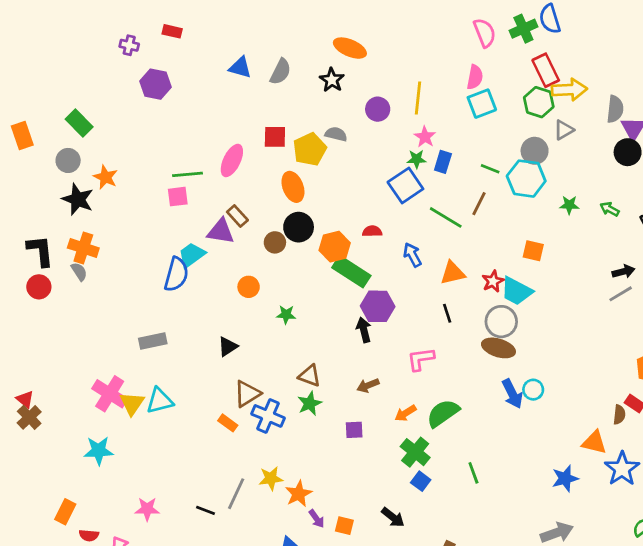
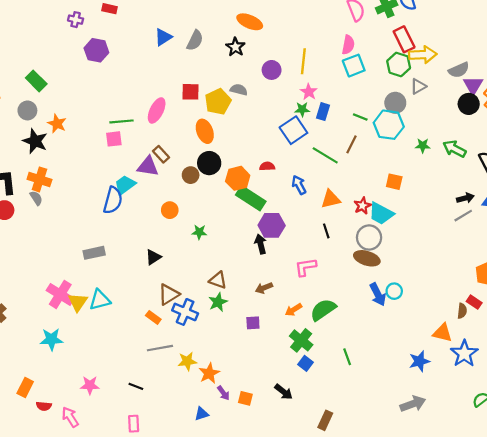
blue triangle: (240, 67) -> (163, 37), turned -48
gray semicircle: (615, 109) -> (459, 70), turned 60
green arrow: (610, 209) -> (454, 149), size x1.5
gray line: (236, 494) -> (160, 348), moved, turned 55

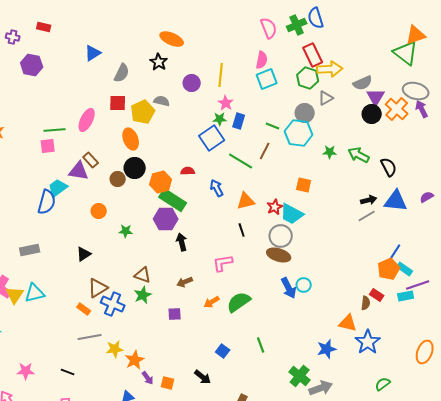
gray semicircle: (195, 40) -> (122, 73), moved
purple hexagon: (272, 225) -> (166, 219), moved
green cross: (301, 340) -> (300, 376), moved

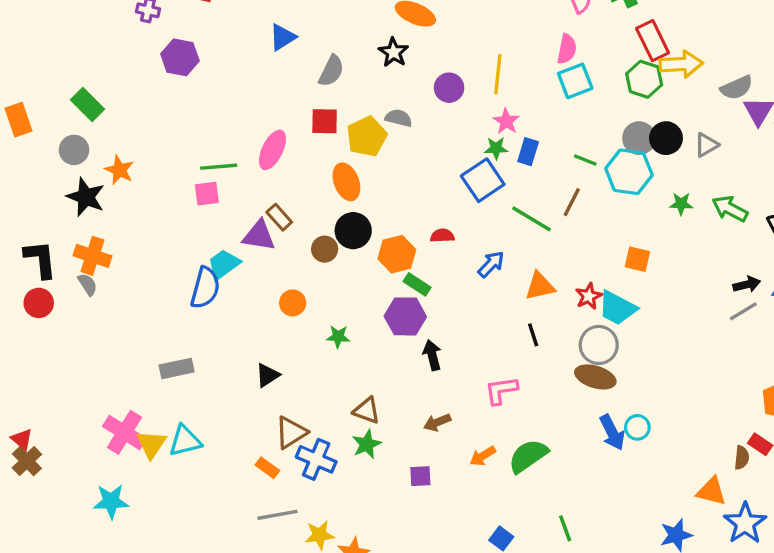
gray triangle: (326, 98) -> (706, 145), moved
black circle: (372, 114) -> (666, 138), moved
blue arrow: (217, 188) -> (491, 264), turned 72
green rectangle: (173, 200) -> (417, 284), size x0.6

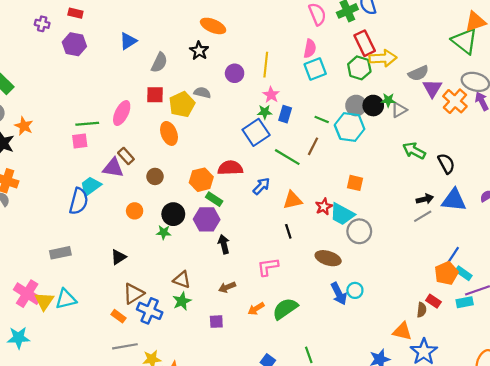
purple hexagon: (180, 57) -> (74, 44), moved
green star: (681, 204) -> (388, 100), moved
black circle: (353, 231) -> (173, 214), moved
red semicircle: (442, 236) -> (230, 168), size x1.6
gray circle: (599, 345) -> (359, 231), moved

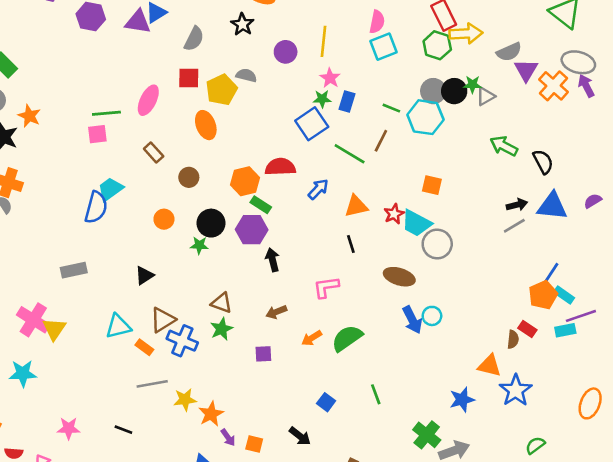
purple triangle: (113, 168) -> (138, 22), moved
cyan triangle: (66, 299) -> (118, 326), moved

